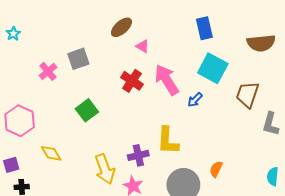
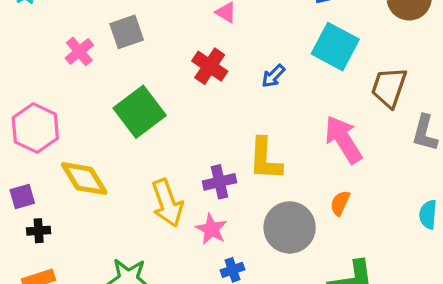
pink arrow: (167, 80) -> (343, 139), moved
blue arrow: (195, 100) -> (273, 76), moved
green square: (87, 110) -> (140, 112), size x1.4
yellow diamond: (51, 153) -> (84, 179), size x1.4

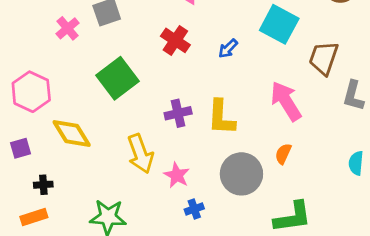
purple cross: (219, 182) -> (178, 113), moved
black cross: (39, 231) -> (43, 185), moved

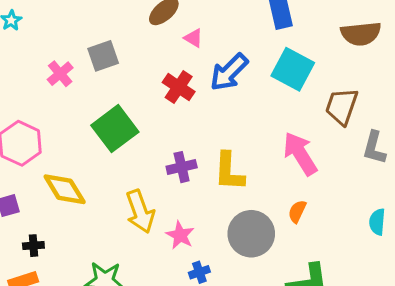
blue arrow: (228, 49) -> (229, 72), moved, size x1.8

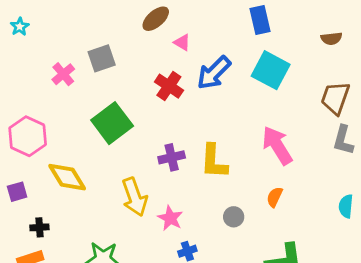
brown semicircle: (361, 34) -> (331, 39), size x0.6
brown trapezoid: (342, 106) -> (335, 98), moved
gray circle: (251, 234) -> (234, 217), size x0.5

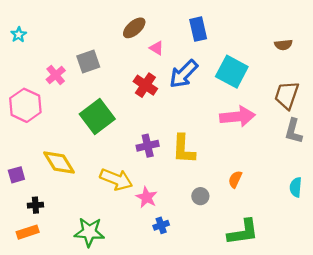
blue rectangle: (260, 20) -> (198, 29), moved
pink hexagon: (28, 136) -> (25, 105), moved
pink arrow: (277, 145) -> (237, 117), moved, turned 116
yellow arrow: (135, 197) -> (116, 179), turned -48

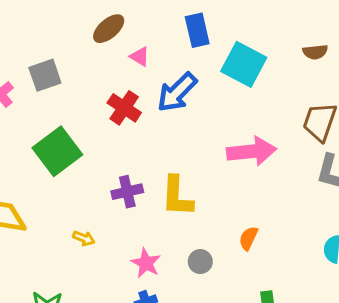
cyan square: (232, 72) -> (244, 64), moved
yellow arrow: (116, 179) -> (84, 238), size x0.5
pink star: (147, 197) -> (146, 263), moved

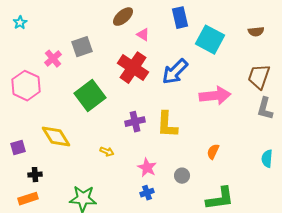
blue arrow: (177, 92) -> (175, 72), moved
red cross: (124, 108) -> (133, 68), size x1.4
gray circle: (200, 262) -> (182, 176), moved

